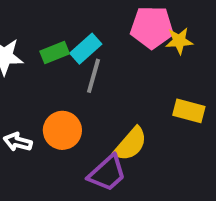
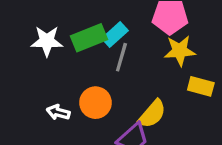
yellow star: (179, 41) -> (180, 51), moved, size x1.4
green rectangle: (55, 53) -> (89, 38), size x1.5

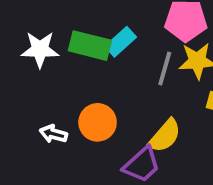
green rectangle: (89, 38) -> (90, 46), turned 36
gray line: (121, 57) -> (165, 69), moved

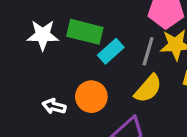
cyan rectangle: (121, 42) -> (111, 51), moved
yellow semicircle: (165, 136) -> (148, 89), moved

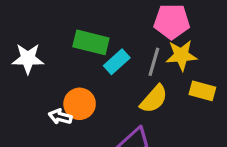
white star: (43, 35) -> (28, 59), moved
orange circle: (91, 97) -> (80, 104), moved

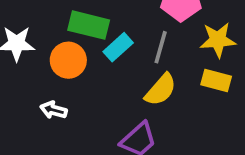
yellow star: (181, 55) -> (218, 40), moved
orange circle: (80, 104) -> (68, 60), moved

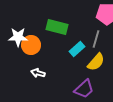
cyan rectangle: (118, 47) -> (77, 49), moved
orange circle: (68, 60) -> (31, 45), moved

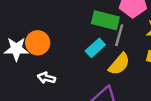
green rectangle: (57, 27) -> (105, 20), moved
white star: (18, 37) -> (16, 49), moved

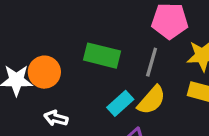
green rectangle: (105, 20) -> (102, 56), moved
cyan rectangle: (95, 48) -> (120, 103), moved

